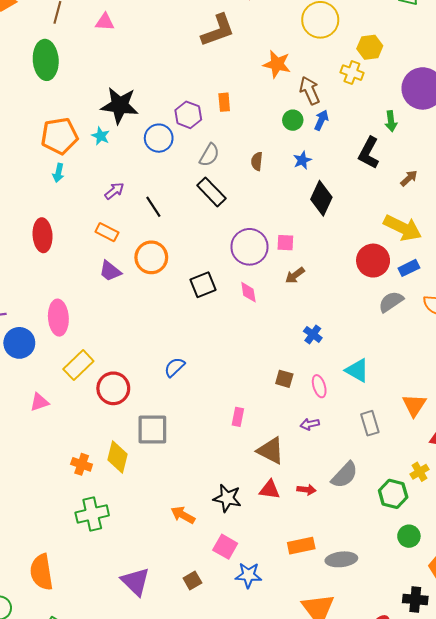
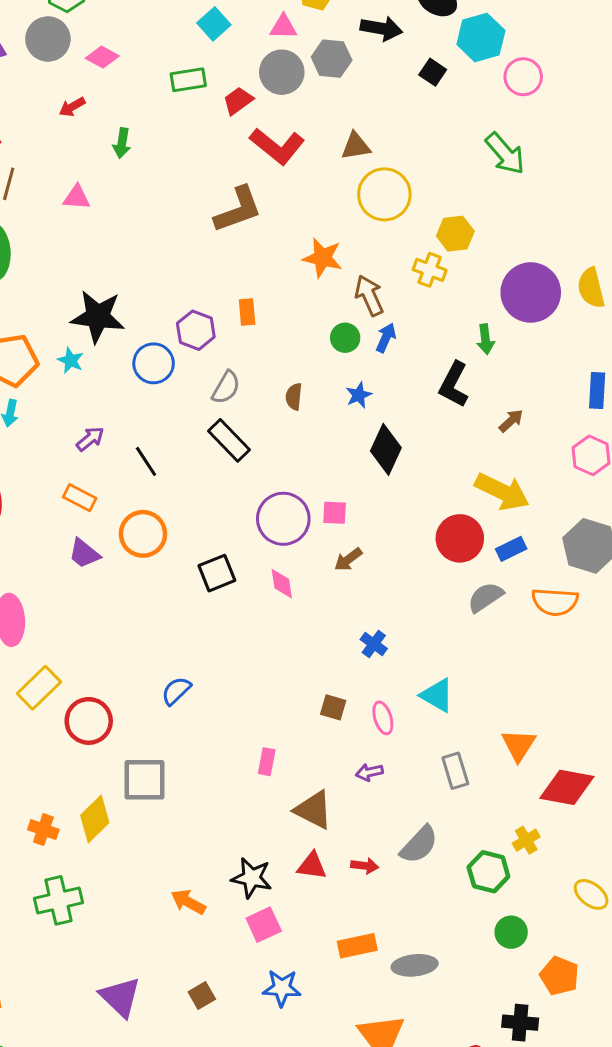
yellow diamond: (117, 457) -> (95, 819), turned 32
pink square: (225, 547) -> (264, 925), moved, turned 35

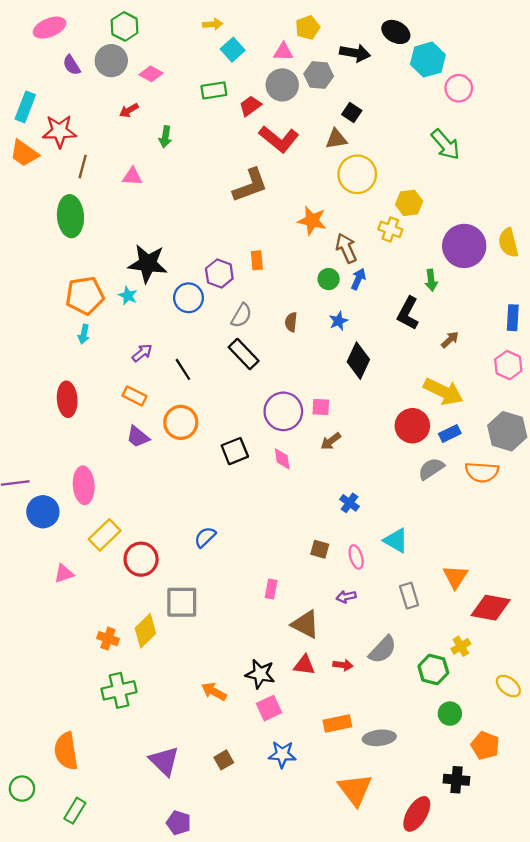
black square: (433, 72) -> (352, 112), moved

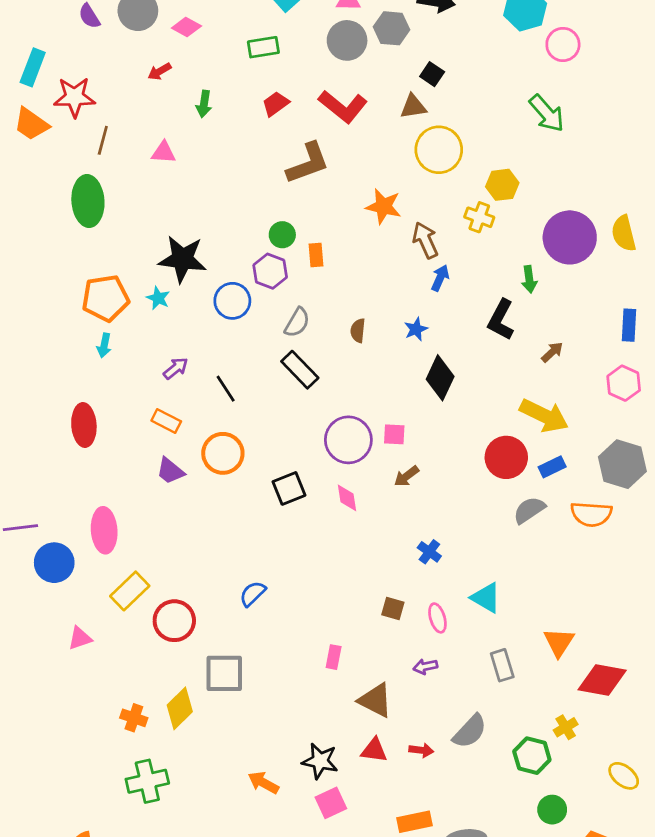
red trapezoid: (250, 106) -> (276, 104), moved
green circle: (329, 279) -> (282, 235), moved

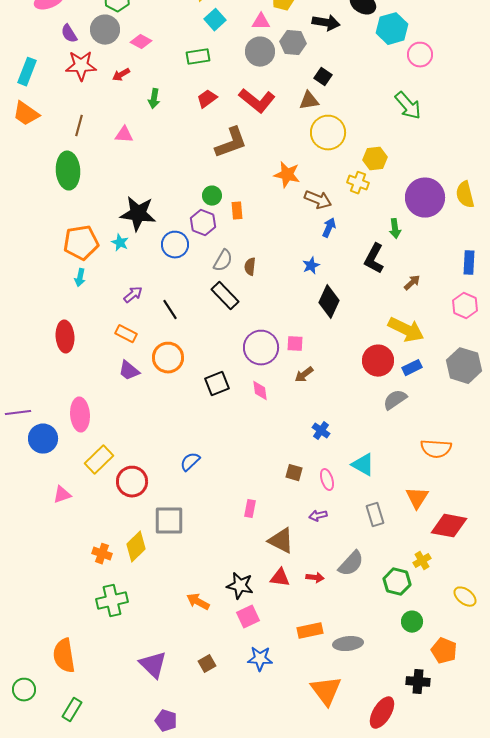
red star: (74, 97) -> (81, 66), moved
brown arrow: (425, 240) -> (318, 200), turned 136
brown semicircle: (358, 331) -> (250, 267), moved
orange semicircle: (591, 514) -> (436, 449), moved

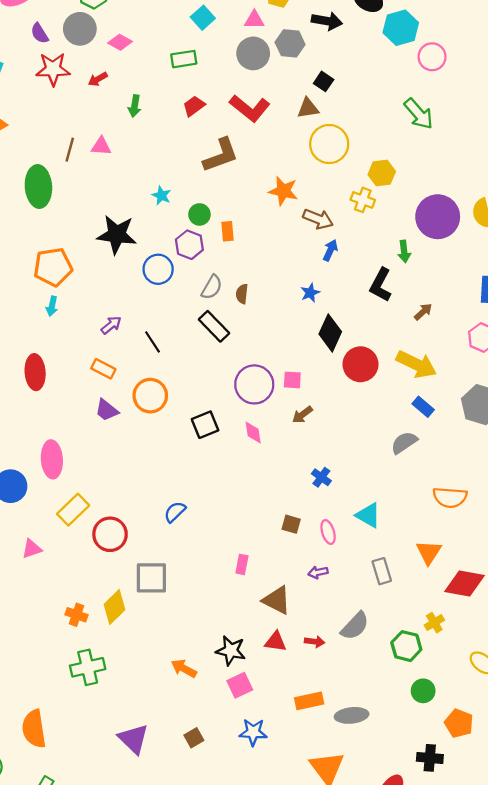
brown line: (79, 126) -> (70, 150), moved
cyan star: (120, 243) -> (161, 195), moved
red circle: (378, 361) -> (360, 364), moved
blue rectangle: (412, 368) -> (423, 407), turned 66

